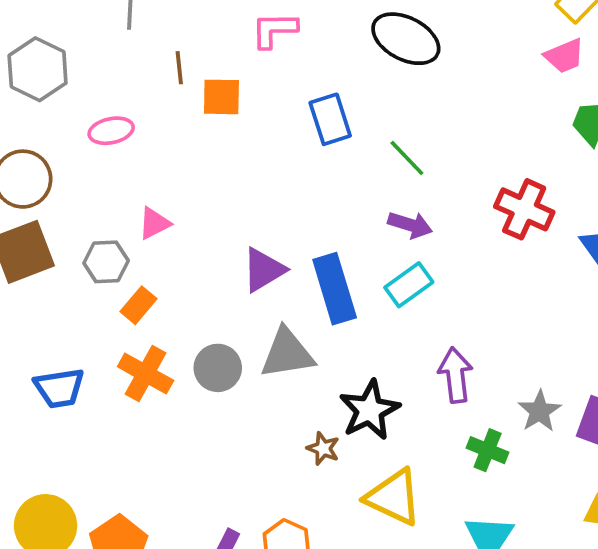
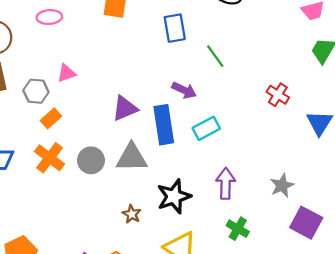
red cross: (524, 209) -> (278, 95), size x0.7
purple arrow: (410, 225) -> (184, 90), moved
gray star: (539, 411) -> (282, 185), moved
brown star: (323, 448) -> (132, 214), moved

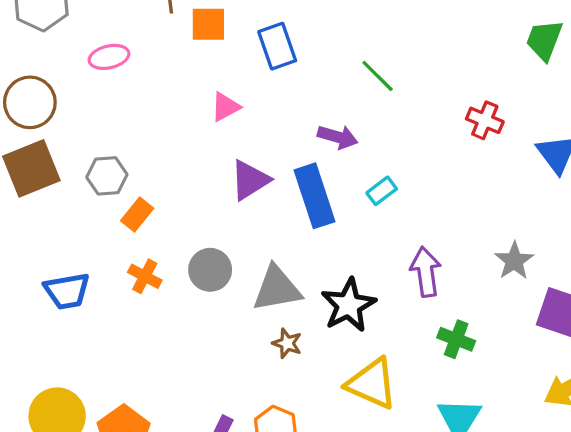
blue rectangle: (175, 28) -> (277, 46), moved
pink triangle: (66, 73) -> (225, 107), moved
cyan rectangle: (206, 128) -> (382, 191), size x0.7
orange cross: (50, 158) -> (145, 276), size x0.7
gray triangle: (132, 158) -> (277, 289), moved

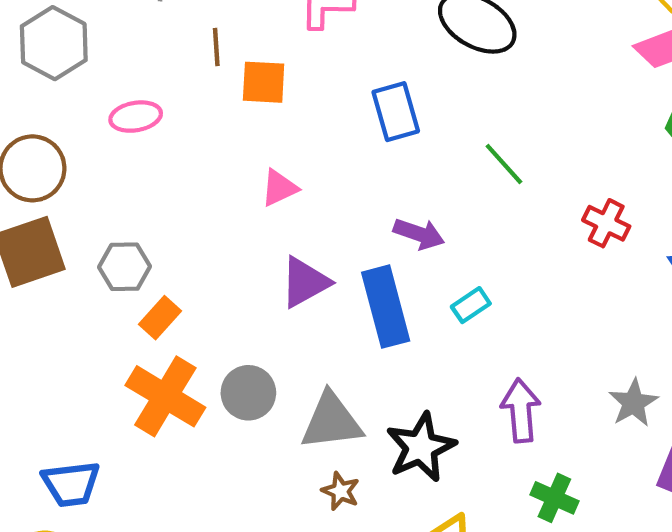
blue rectangle: (277, 46) -> (396, 112), moved
green line: (378, 76) -> (504, 164), moved
orange cross: (145, 276) -> (165, 396), size x1.8
blue trapezoid: (67, 291) -> (71, 484), moved

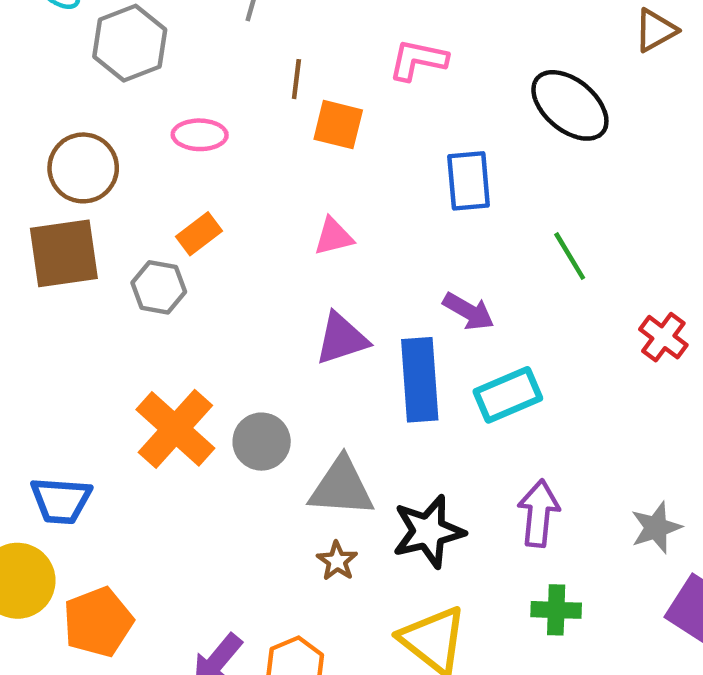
cyan rectangle: (471, 305) -> (508, 395), size x1.6
orange rectangle: (160, 318) -> (199, 234), moved
green cross: (554, 498) -> (556, 610), turned -33

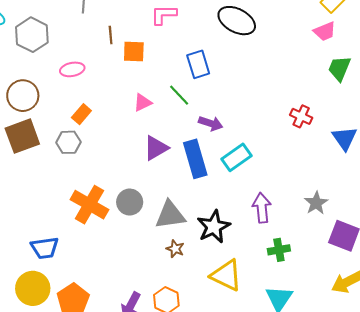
green line: (570, 256) -> (179, 95), moved

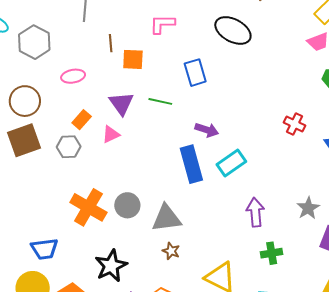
green line: (179, 95) -> (160, 101), moved, turned -35
pink triangle: (143, 103) -> (111, 134), moved
purple triangle: (156, 148) -> (121, 103), moved, turned -36
black star: (214, 227) -> (111, 266), moved

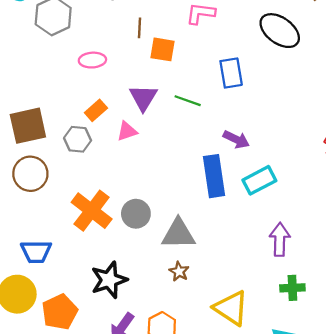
brown circle: (25, 101) -> (30, 174), moved

